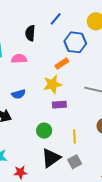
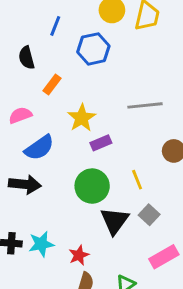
pink semicircle: (19, 59) -> (20, 115), moved
orange rectangle: (62, 63) -> (52, 84), moved
blue semicircle: (19, 94) -> (39, 148), size x1.5
green circle: (44, 131) -> (92, 186), size x1.5

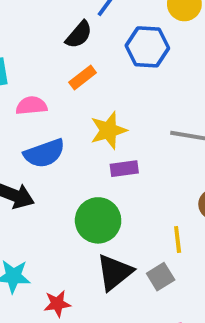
black semicircle: (27, 58) -> (79, 35), moved, turned -140
yellow line: (137, 180) -> (178, 240), moved

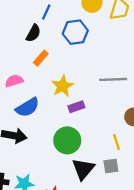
gray square: (161, 277) -> (111, 166), turned 35

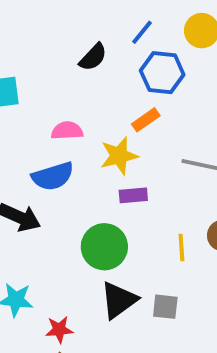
blue line: (46, 12) -> (142, 32), moved
orange rectangle: (41, 58) -> (146, 120), moved
pink semicircle: (14, 81) -> (67, 131), moved
yellow line: (116, 142) -> (181, 248), moved

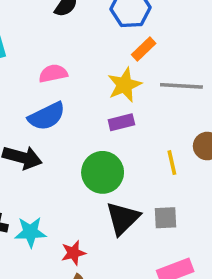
orange rectangle: (146, 120) -> (144, 49), moved
yellow star: (119, 156) -> (124, 85), moved

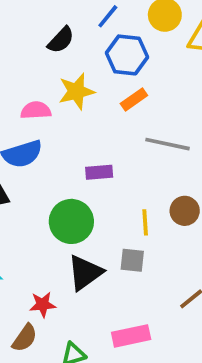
yellow star: (124, 85) -> (76, 91), moved
gray square: (165, 218) -> (132, 260), moved
red star: (73, 253) -> (43, 305), moved

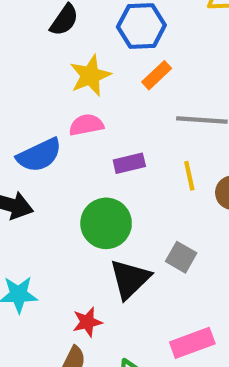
pink semicircle: (36, 110) -> (86, 125), moved
yellow line: (145, 222) -> (189, 176), moved
gray square: (132, 260) -> (181, 257), turned 32

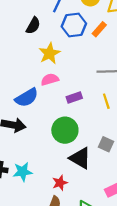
orange rectangle: (157, 75) -> (99, 29), moved
black triangle: (130, 279) -> (80, 158), turned -40

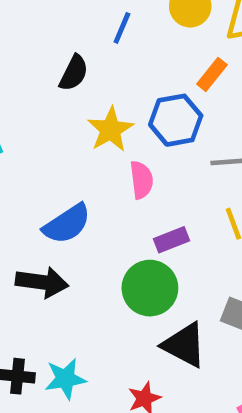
blue hexagon: (74, 25) -> (176, 120), moved
pink semicircle: (50, 79) -> (141, 180), moved, turned 102
purple rectangle: (74, 97) -> (172, 240), moved

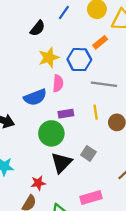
blue semicircle: (67, 224) -> (35, 97), moved
black triangle: (184, 345) -> (62, 163), turned 35

